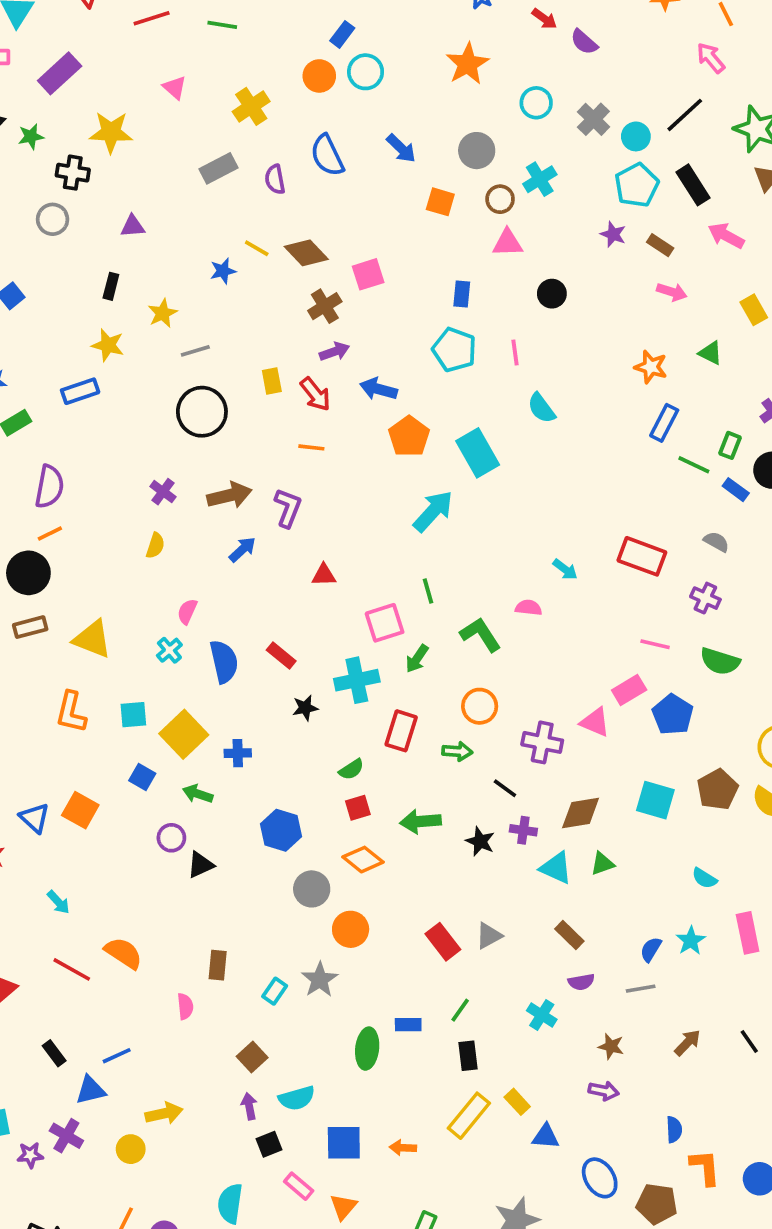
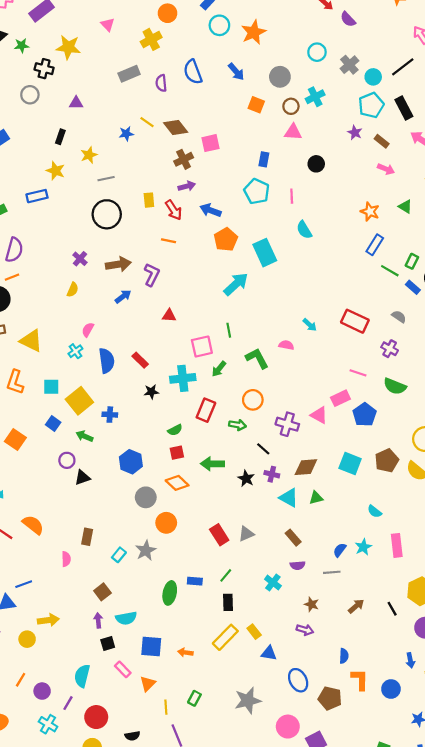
orange star: (468, 64) -> (254, 32), moved
orange circle: (319, 76) -> (168, 13), moved

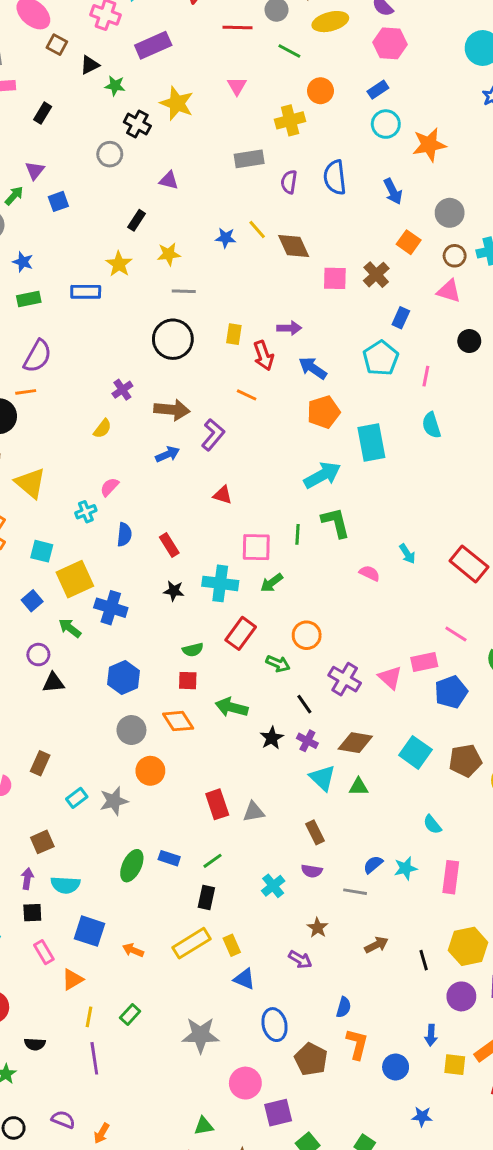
brown cross: (184, 159) -> (376, 275), moved, turned -30
green L-shape: (257, 358) -> (336, 522), moved
blue semicircle: (107, 361) -> (124, 535), size x0.7
blue cross: (110, 415) -> (111, 608), size x1.5

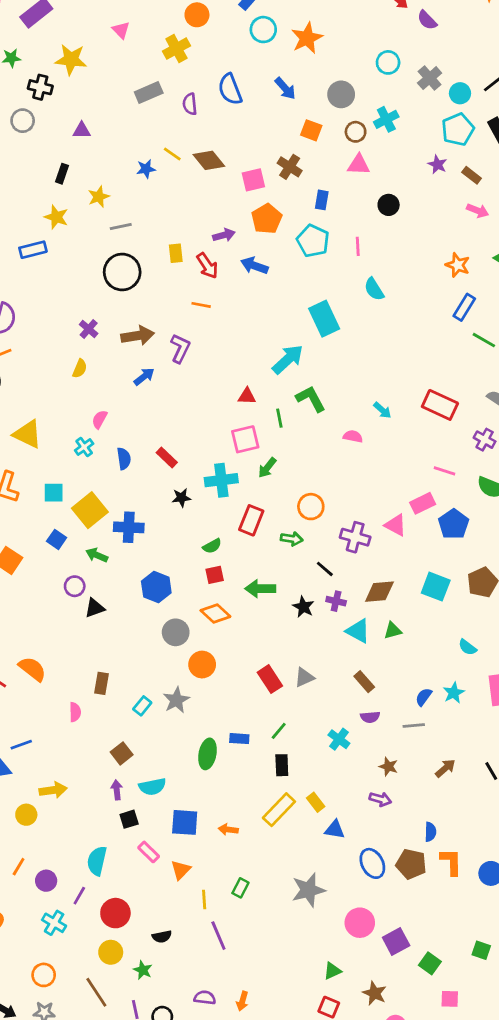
orange pentagon: (324, 412) -> (267, 219), moved
red triangle: (223, 495) -> (247, 396), moved
brown pentagon: (311, 1059) -> (411, 864), moved

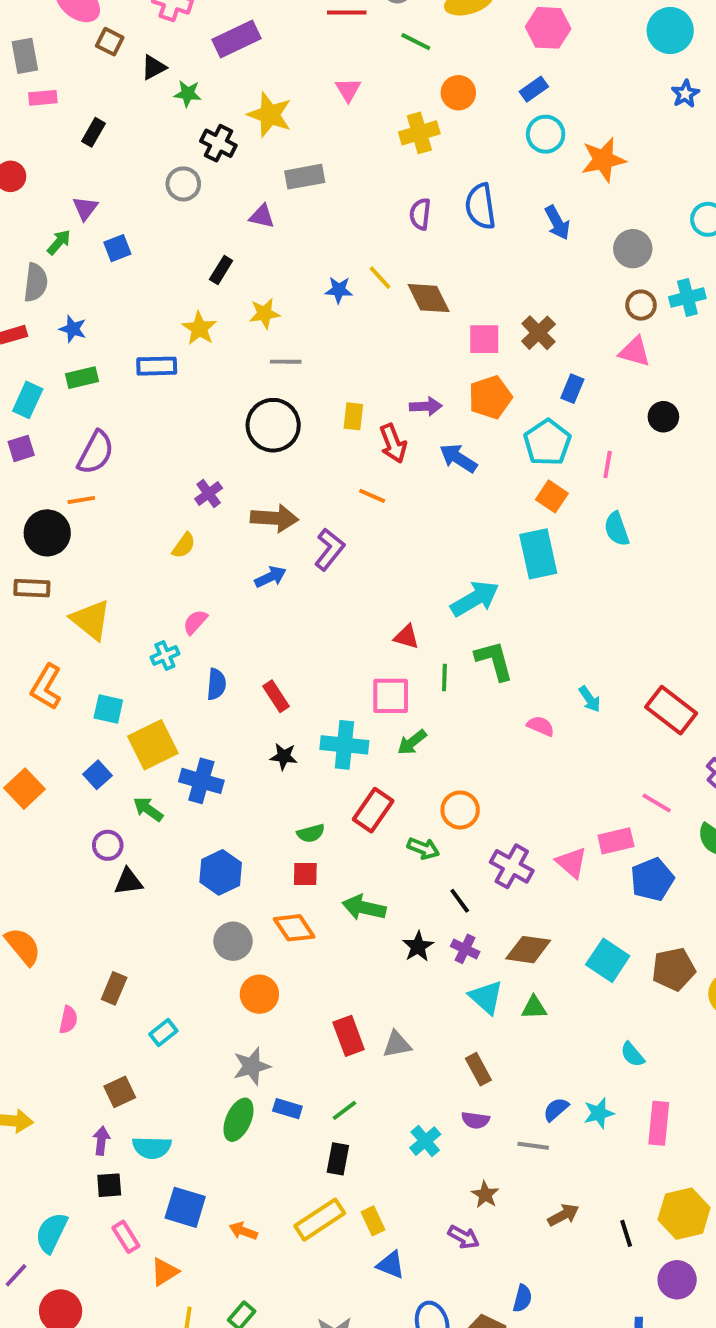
gray rectangle: (149, 93) -> (305, 177), moved
orange square: (311, 130) -> (552, 496), moved
gray star: (176, 700) -> (252, 1066), moved

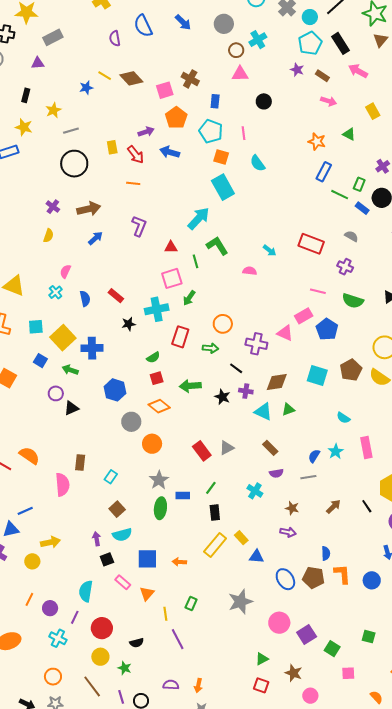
purple L-shape: (329, 549) -> (139, 226), moved
pink semicircle: (68, 1020) -> (62, 485), size x1.6
brown square: (120, 1092) -> (117, 509), moved

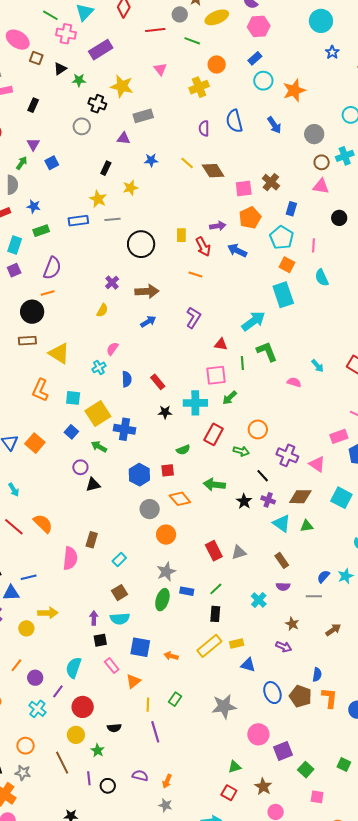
blue star: (86, 88) -> (151, 160), moved
gray line: (71, 131) -> (113, 219), moved
pink triangle: (285, 333) -> (317, 464), moved
red square: (157, 378) -> (168, 470), moved
yellow rectangle: (241, 538) -> (237, 644), turned -72

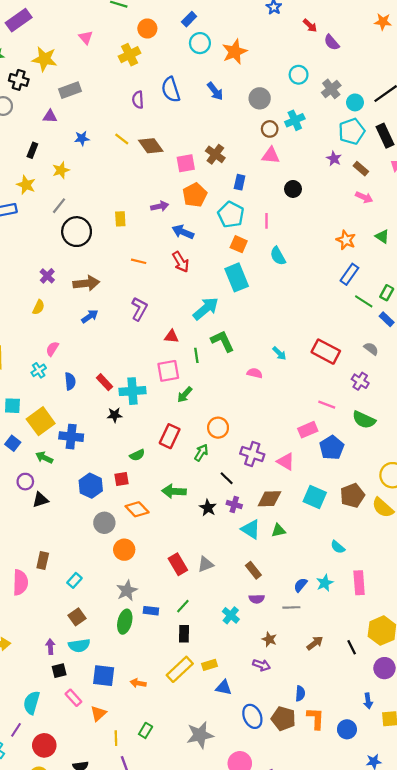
gray line: (113, 219) -> (59, 206), moved, turned -42
red arrow: (203, 247) -> (181, 262), moved
cyan cross: (195, 403) -> (133, 391), moved
green arrow: (241, 451) -> (201, 453), turned -70

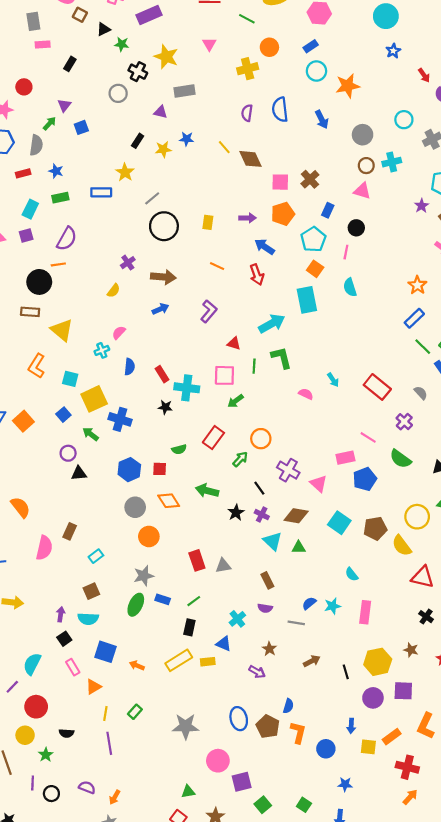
yellow star: (61, 170) -> (163, 149), moved
black circle: (293, 189) -> (356, 228), moved
black square: (59, 671) -> (64, 639), turned -32
blue triangle: (224, 688) -> (224, 644), moved

